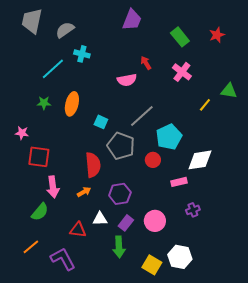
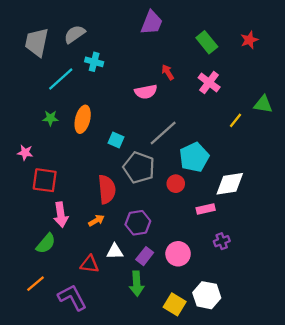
gray trapezoid: (32, 21) -> (37, 42), moved

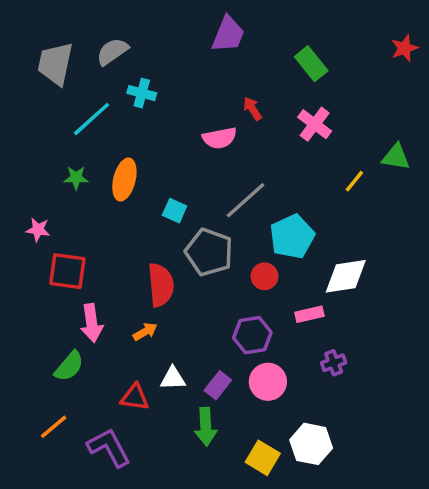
red star: (249, 40) -> (405, 48), moved
purple hexagon: (138, 223) -> (252, 335), moved

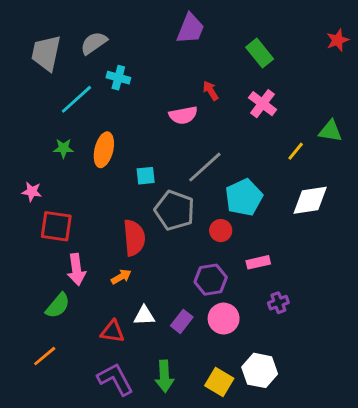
cyan square: (175, 211) -> (146, 176), turned -30
white diamond: (346, 276) -> (310, 200), moved
green arrow: (206, 427) -> (164, 376), moved
purple L-shape: (109, 447) -> (115, 379), moved

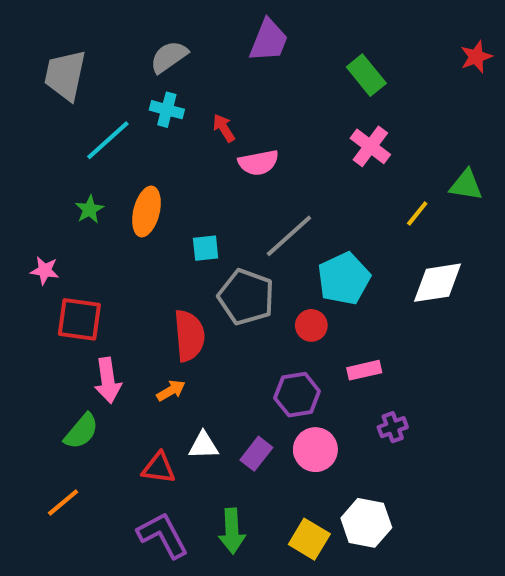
gray semicircle: (94, 43) -> (169, 57), moved
red arrow: (211, 91) -> (224, 128), moved
green star: (63, 148) -> (90, 209), turned -30

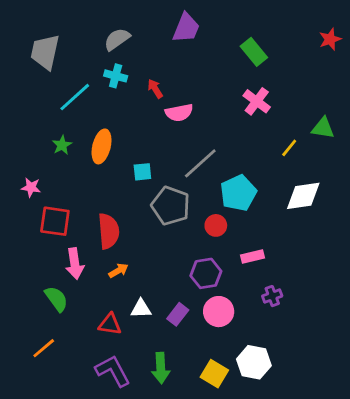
red semicircle: (189, 336) -> (109, 231), moved
green semicircle: (81, 431) -> (56, 299), turned -76

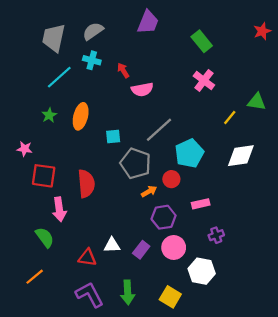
gray trapezoid: (45, 52) -> (54, 38), moved
orange arrow: (118, 271) -> (149, 191), moved
white hexagon: (254, 362) -> (202, 271), moved

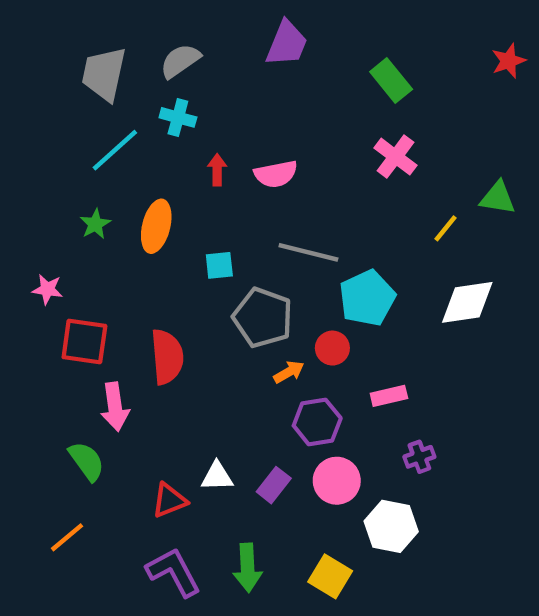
red arrow: (123, 70) -> (217, 170), moved, turned 32
gray line: (159, 130) -> (308, 252), turned 56
red triangle: (87, 258) -> (169, 500), turned -30

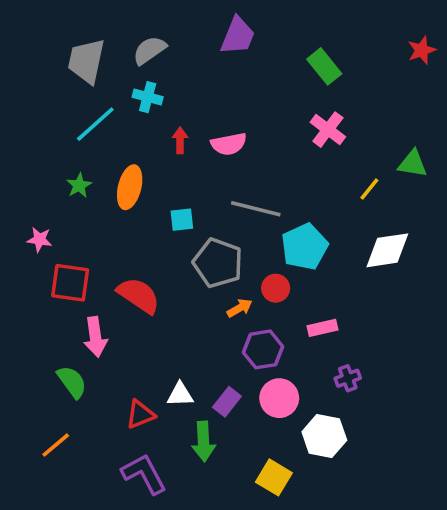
red semicircle: (167, 357) -> (139, 295), turned -51
green arrow: (248, 568) -> (204, 441), moved

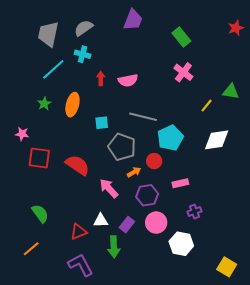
pink arrow: (95, 337) -> (109, 188), moved, turned 145
yellow square: (274, 477) -> (227, 267), moved

